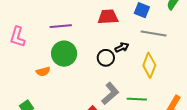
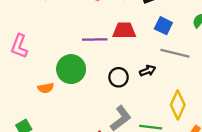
purple line: (61, 26) -> (95, 39), moved
black arrow: (122, 47) -> (148, 71), moved
yellow diamond: (149, 65) -> (178, 105), moved

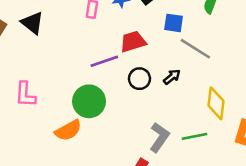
gray line: (175, 53) -> (195, 49), turned 36
black circle: (119, 77) -> (139, 79), moved
orange semicircle: (46, 88) -> (68, 130), size x1.5

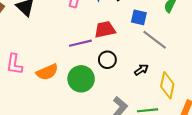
black arrow: (172, 77) -> (141, 70), moved
green circle: (89, 101) -> (81, 79), moved
orange semicircle: (68, 130) -> (47, 72), moved

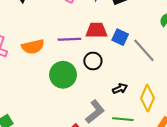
blue square: (139, 17) -> (120, 37), moved
black arrow: (141, 70) -> (120, 89), moved
orange semicircle: (47, 72) -> (33, 47), moved

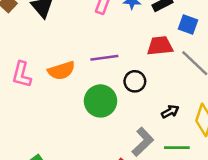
red trapezoid: (96, 30) -> (160, 46), moved
blue square: (120, 37) -> (188, 24), moved

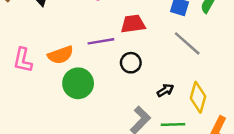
red trapezoid: (160, 46) -> (133, 24), moved
green circle: (100, 101) -> (78, 83), moved

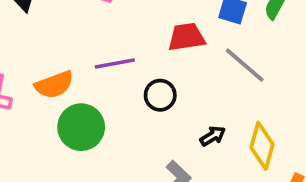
red trapezoid: (133, 24) -> (186, 37), moved

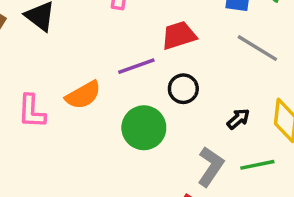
red trapezoid: (186, 37) -> (179, 35), moved
green circle: (81, 127) -> (144, 128), moved

